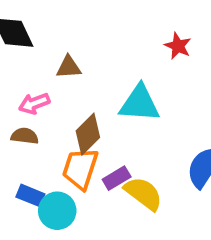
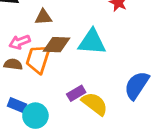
brown diamond: (88, 134) -> (56, 45), moved, turned 48
orange trapezoid: (80, 169) -> (38, 59), moved

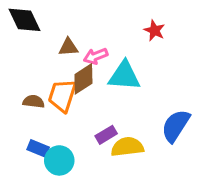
pink arrow: (20, 42) -> (96, 56), moved
brown diamond: (56, 45) -> (83, 79), turned -36
yellow semicircle: (95, 104) -> (127, 147), turned -44

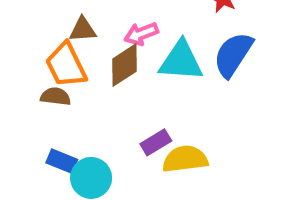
brown triangle: (68, 47) -> (83, 30), moved
orange trapezoid: (62, 95) -> (66, 65), moved, turned -44
blue semicircle: (176, 126) -> (233, 55), moved

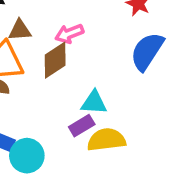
cyan triangle: (181, 61) -> (94, 103), moved, size x0.7

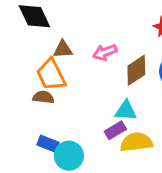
brown diamond: (55, 60) -> (136, 70), moved

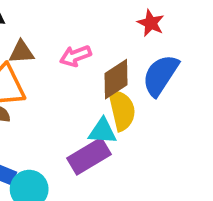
purple rectangle: (115, 130) -> (89, 156), size x1.5
yellow semicircle: (136, 142) -> (122, 110), moved, turned 84

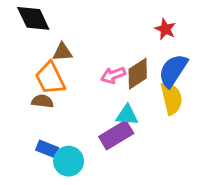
pink arrow: (75, 56) -> (113, 75), moved
yellow semicircle: (122, 110) -> (171, 98), moved

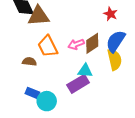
brown triangle: (62, 52) -> (39, 16), moved, size x1.6
orange trapezoid: (50, 78) -> (48, 46), moved

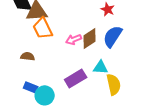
orange trapezoid: (48, 46) -> (43, 28), moved
yellow semicircle: (115, 60) -> (114, 84), moved
cyan triangle: (85, 71) -> (101, 67), moved

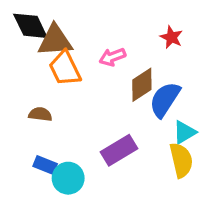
blue semicircle: (113, 36) -> (165, 100), moved
pink arrow: (74, 39) -> (112, 57), moved
cyan triangle: (101, 67) -> (184, 132), moved, turned -35

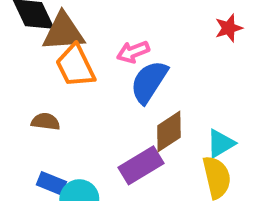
red star: (171, 37) -> (229, 28), moved, turned 30
brown diamond: (142, 85) -> (169, 132), moved
blue semicircle: (165, 100) -> (149, 82), moved

